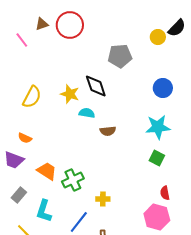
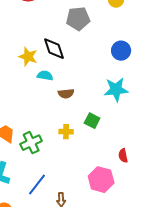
green square: (157, 158) -> (92, 121), moved
yellow cross: (103, 199) -> (66, 132), moved
pink hexagon: (157, 217) -> (101, 180), moved

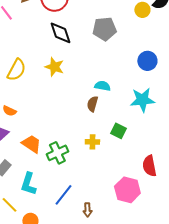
black diamond: (54, 49) -> (60, 33), moved
cyan semicircle: (45, 76) -> (102, 86), moved
brown semicircle: (66, 94) -> (92, 104), turned 112
red semicircle: (123, 156) -> (149, 166), size x1.5

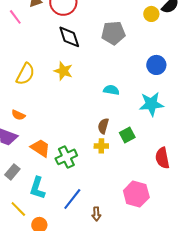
brown semicircle: (92, 104) -> (103, 126), moved
green square: (118, 131) -> (127, 135), turned 35
red semicircle: (149, 166) -> (162, 158), moved

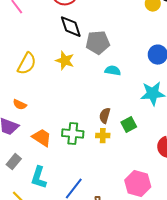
gray pentagon: (113, 33) -> (98, 43), moved
cyan semicircle: (111, 90) -> (113, 71), moved
green cross: (66, 157) -> (73, 134), moved, turned 30

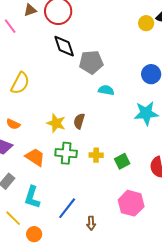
yellow star: (65, 61) -> (56, 123), moved
brown semicircle: (105, 116) -> (79, 121), moved
green square: (129, 125) -> (122, 161), moved

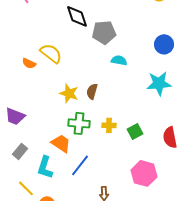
yellow semicircle: (20, 83) -> (51, 53), moved, turned -80
orange semicircle: (13, 124) -> (29, 63), moved
orange trapezoid: (35, 157) -> (61, 143), moved
blue line: (67, 208) -> (80, 165), moved

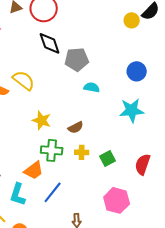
brown semicircle: (92, 91) -> (76, 127), moved, turned -133
red semicircle: (170, 137) -> (143, 164), turned 30
orange trapezoid: (61, 143) -> (34, 170), turned 110

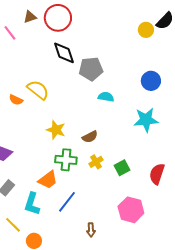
yellow cross: (82, 152) -> (96, 162), turned -32

